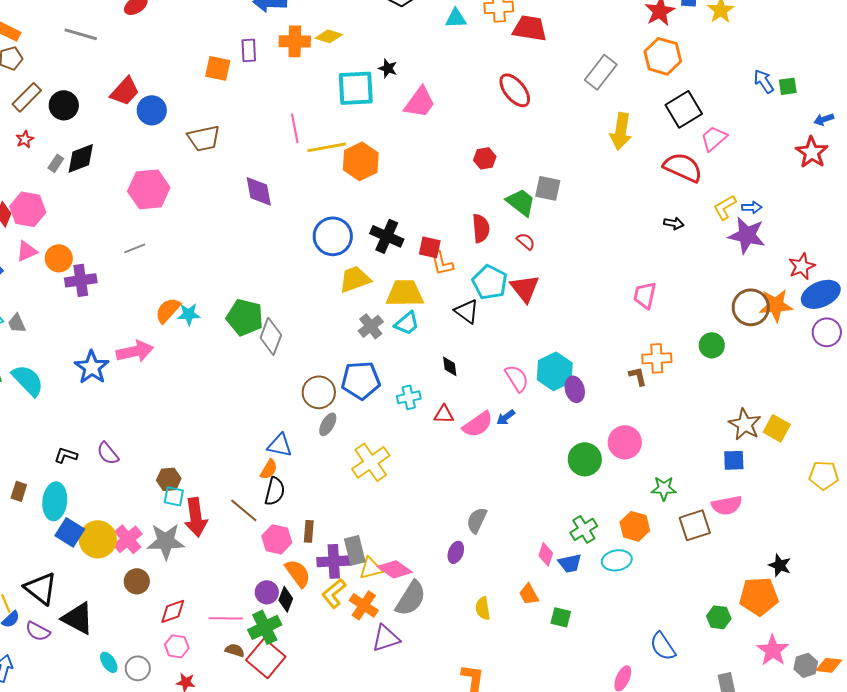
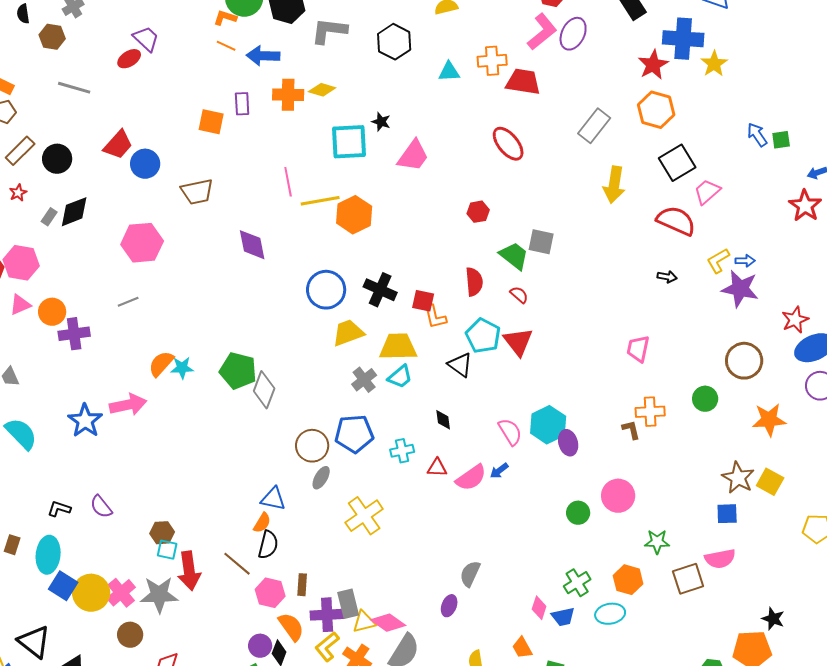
orange star: (776, 305) -> (769, 420), moved
green circle: (585, 459) -> (578, 513), size x0.7

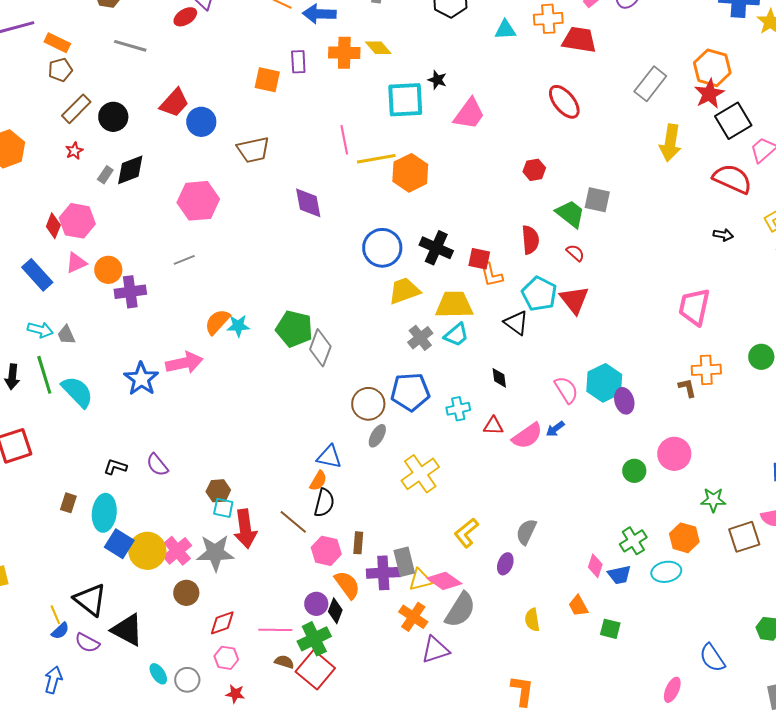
red star: (653, 65) -> (709, 94), moved
yellow diamond: (322, 90) -> (378, 48), turned 32
pink trapezoid: (638, 349) -> (694, 307), size x1.4
yellow L-shape: (327, 647) -> (466, 533), moved

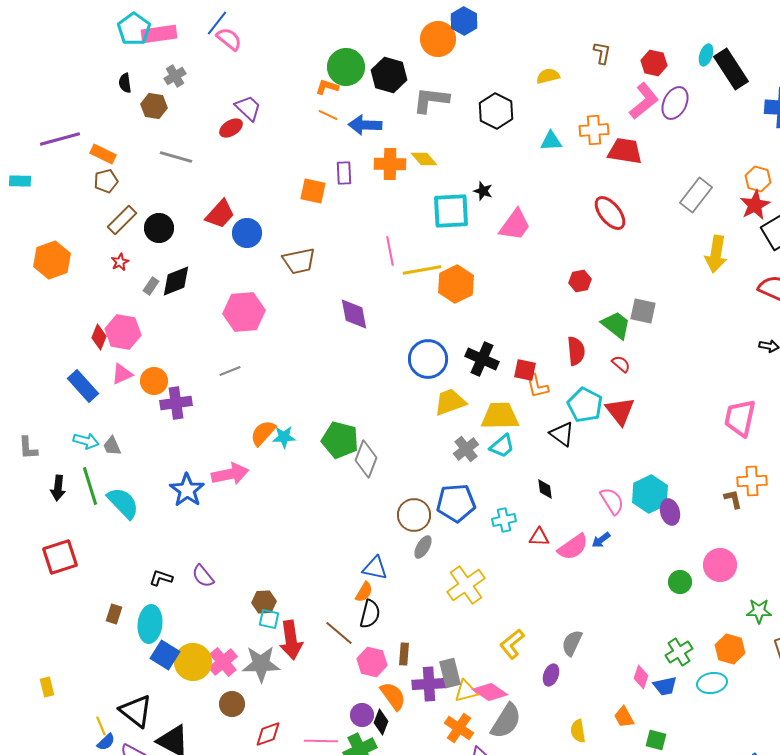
orange hexagon: (712, 68) -> (758, 179), size x0.7

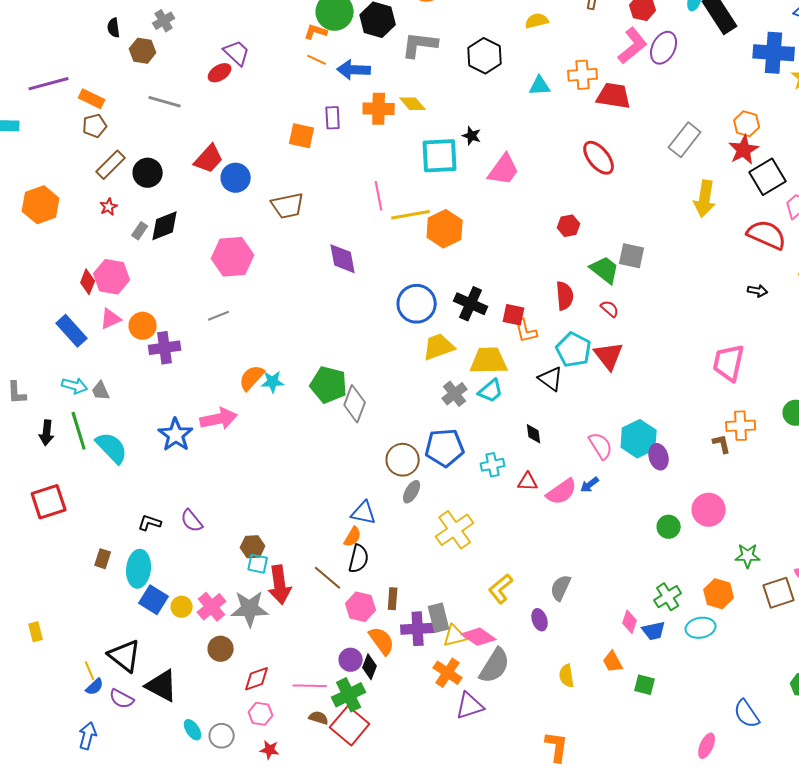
yellow circle: (193, 662) -> (182, 607), size x0.6
purple ellipse: (551, 675) -> (540, 620), turned -40

